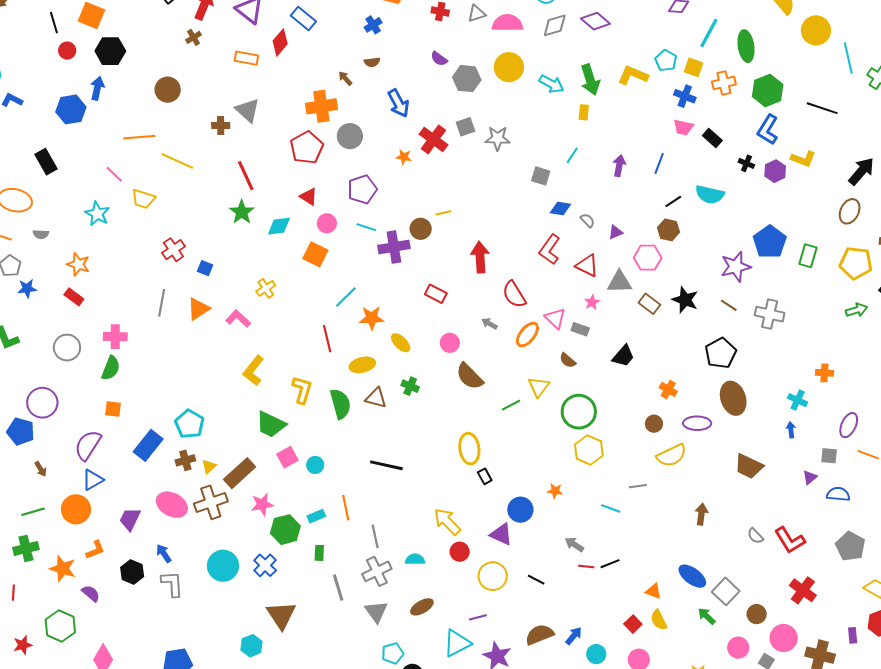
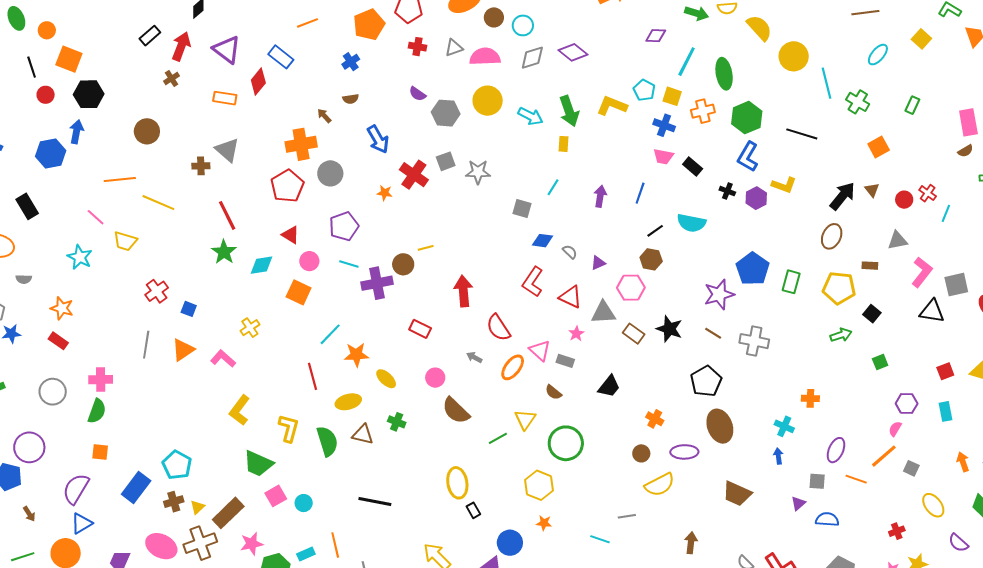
yellow hexagon: (589, 450) -> (539, 485), moved

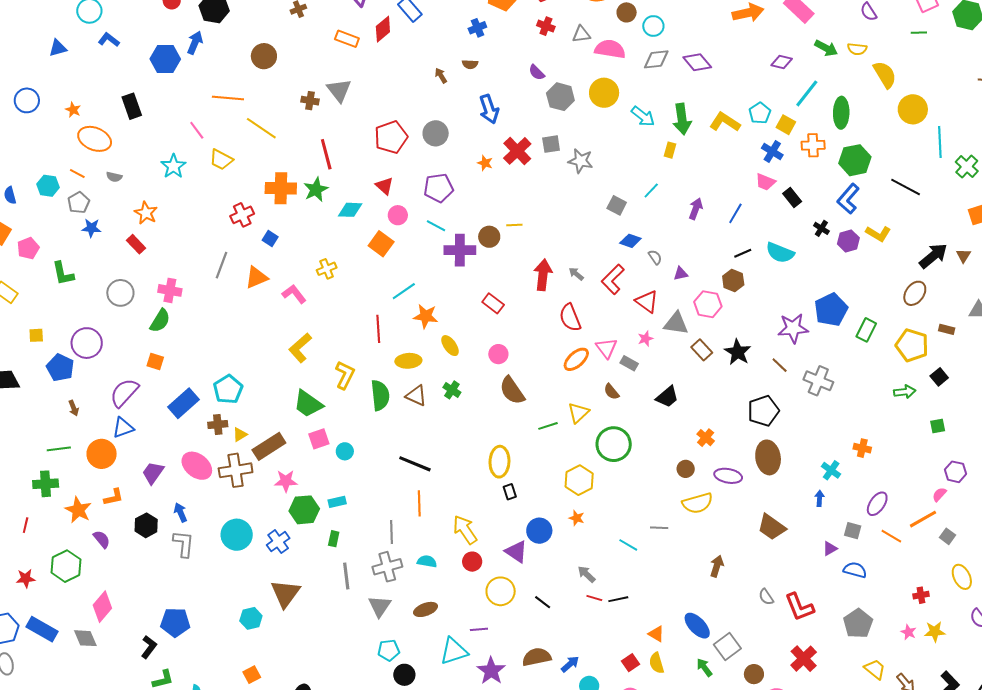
orange cross: (301, 144) -> (281, 188), moved
gray arrow: (474, 357) -> (576, 274), moved
orange line: (335, 545) -> (419, 503), moved

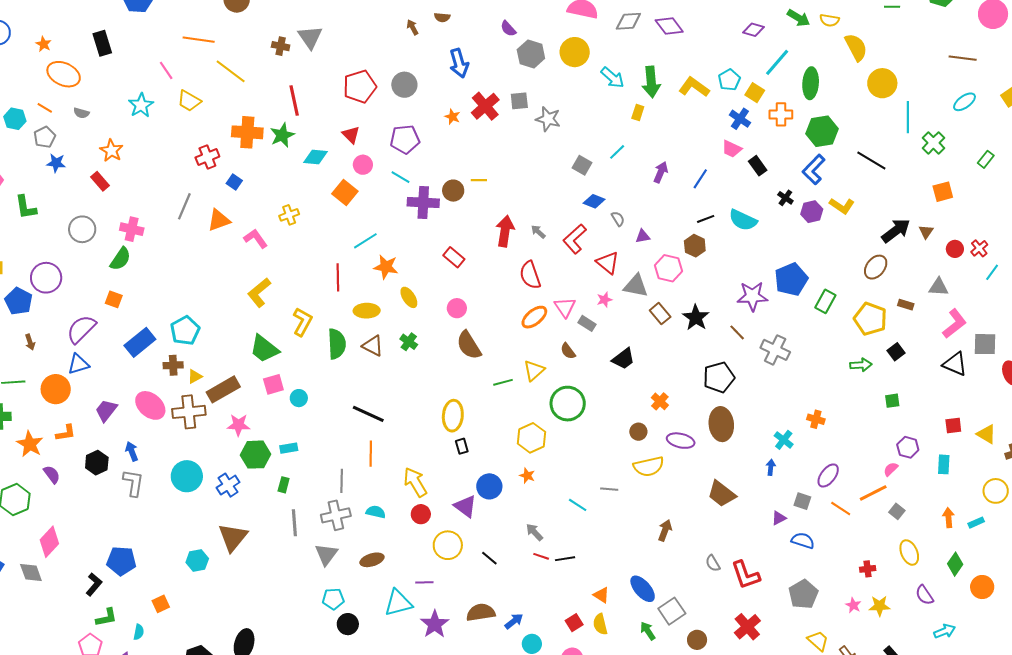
orange square: (252, 675) -> (161, 604), moved

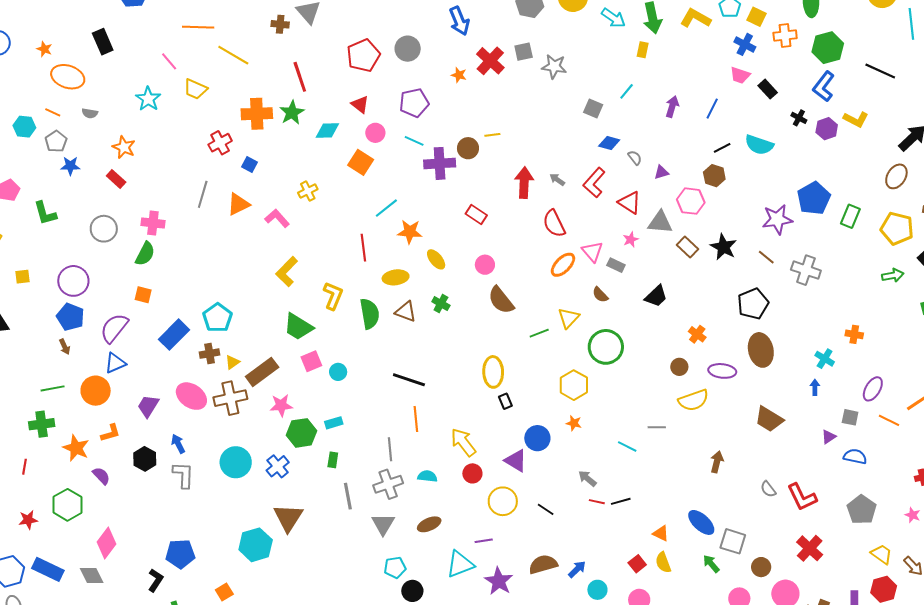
blue pentagon: (19, 301) -> (70, 317), moved
cyan hexagon: (197, 561) -> (256, 545), size x1.5
gray square: (672, 611) -> (733, 541), turned -32

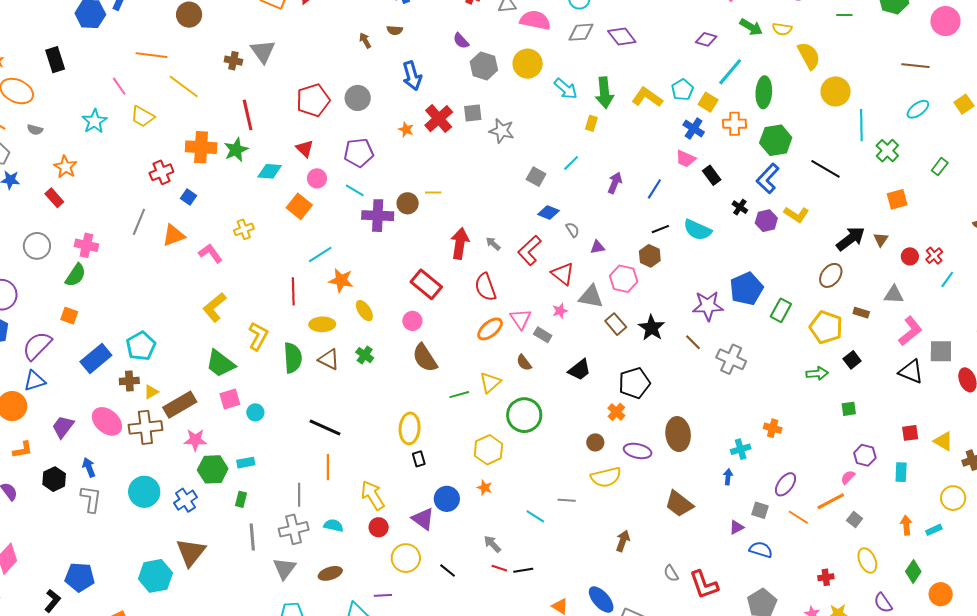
red rectangle: (476, 214) -> (426, 284), moved, size x1.4
black pentagon: (753, 304) -> (634, 383), moved
cyan cross: (825, 359) -> (741, 449), turned 36

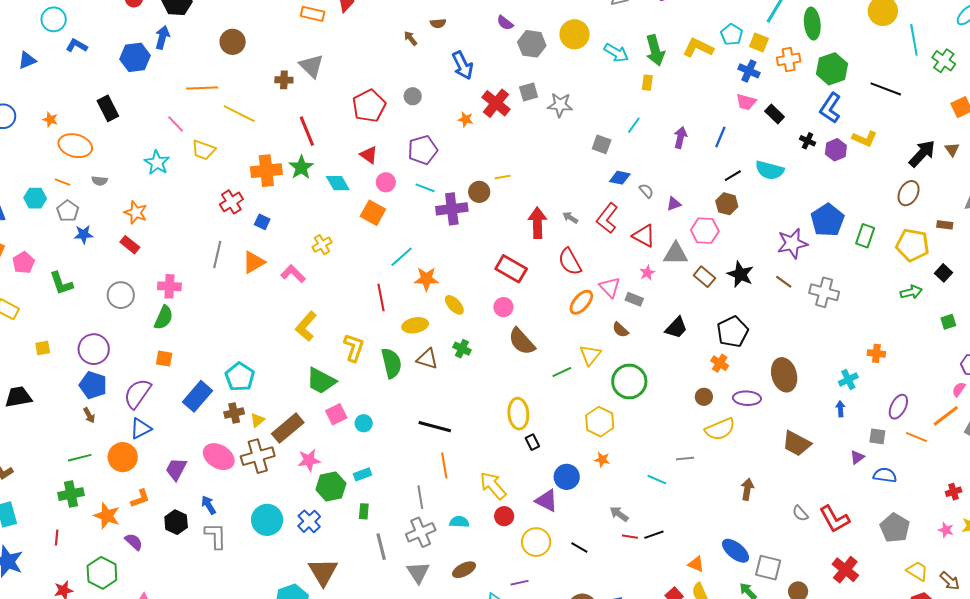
gray circle: (358, 98) -> (413, 96), size x0.7
cyan diamond: (270, 171) -> (338, 183), turned 65

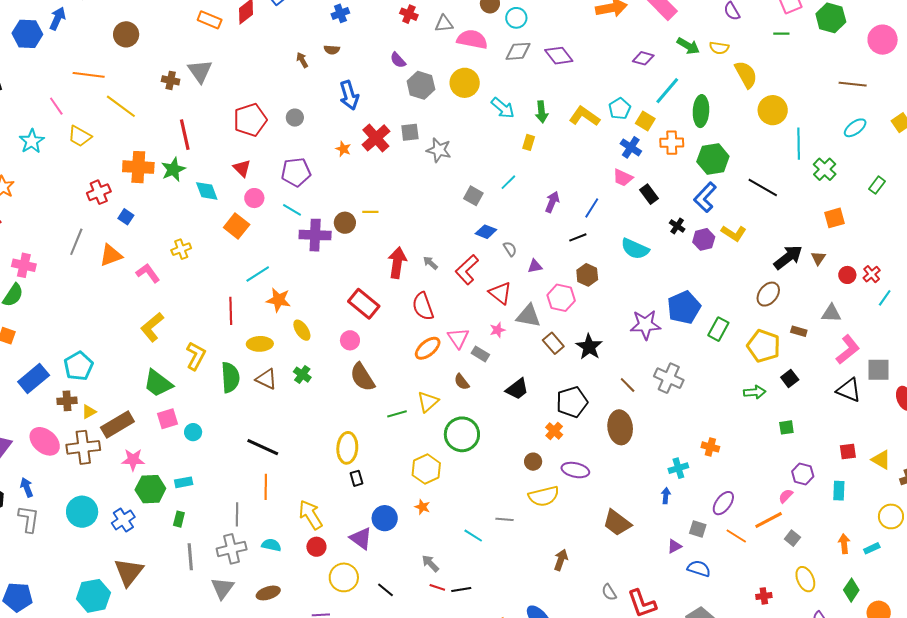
green arrow: (655, 50) -> (542, 112), size x0.7
black line: (733, 176) -> (578, 237), moved
brown line: (784, 282) -> (628, 385), moved
brown ellipse: (784, 375) -> (620, 427), moved

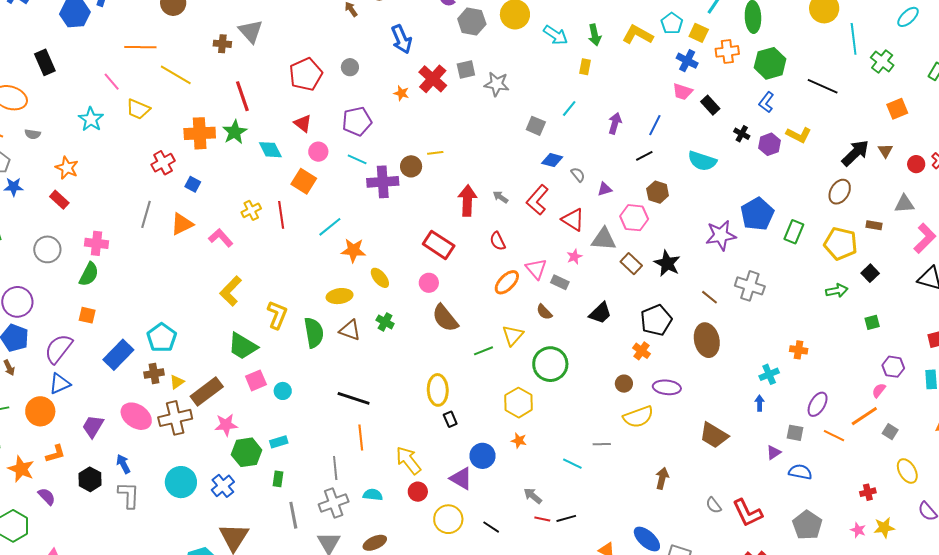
blue L-shape: (705, 197) -> (766, 102), size x0.7
red semicircle: (423, 306) -> (498, 241), size x0.7
red line: (231, 311) -> (281, 215), moved

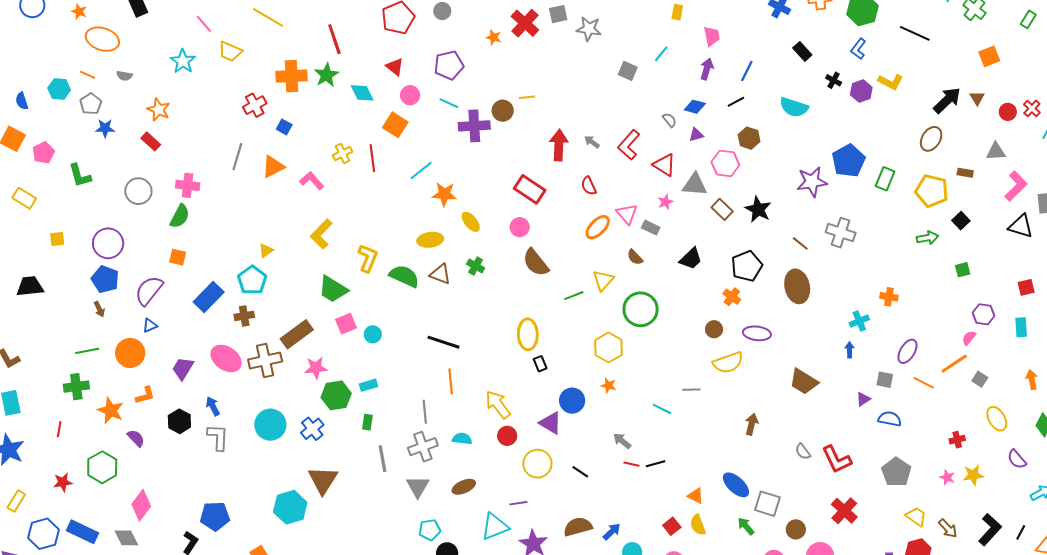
pink trapezoid: (683, 92) -> (712, 36), moved, turned -120
blue diamond: (552, 160) -> (695, 107), moved
green semicircle: (314, 333) -> (404, 276), turned -56
yellow triangle: (177, 382) -> (266, 250), moved
blue triangle: (60, 384) -> (150, 325), size x0.7

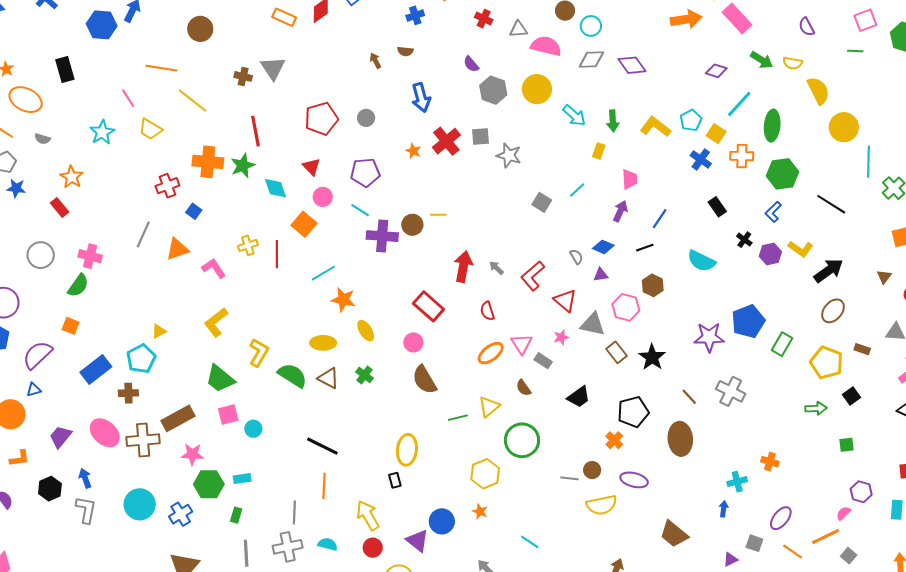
black arrow: (947, 100) -> (828, 271), moved
black rectangle: (540, 364) -> (395, 480), moved
gray line: (691, 390) -> (569, 478), moved

